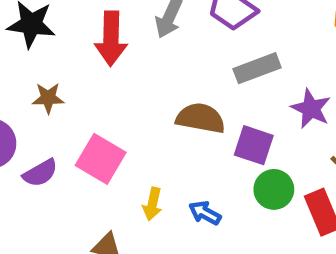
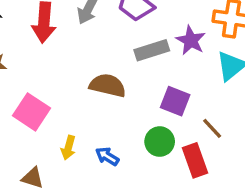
purple star: (311, 109) -> (191, 40), moved
purple square: (254, 145) -> (175, 101), moved

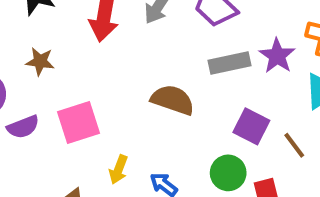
pink square: (31, 112) -> (79, 123), turned 33
brown line: (212, 128) -> (294, 145), moved

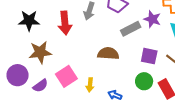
brown star: (40, 61) -> (40, 52), size x1.6
yellow arrow: (118, 170) -> (90, 85), moved

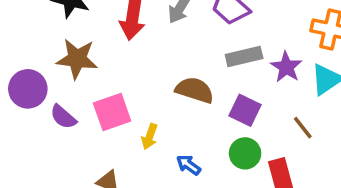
purple star: (152, 19) -> (286, 67), moved
purple square: (149, 56) -> (245, 110), moved
purple semicircle: (40, 86) -> (63, 117), turned 63

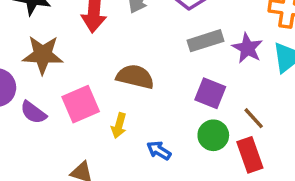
brown semicircle: (195, 90) -> (135, 77), moved
brown line: (303, 128) -> (254, 118), moved

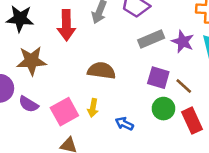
pink square: (81, 104) -> (64, 112), moved
brown line: (254, 118) -> (184, 86), moved

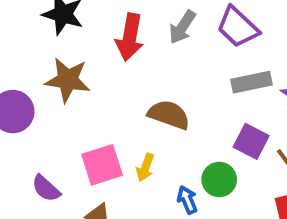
purple semicircle: (29, 104) -> (46, 188), moved
green circle: (163, 109) -> (219, 179), moved
blue arrow: (124, 124) -> (187, 200), turned 30

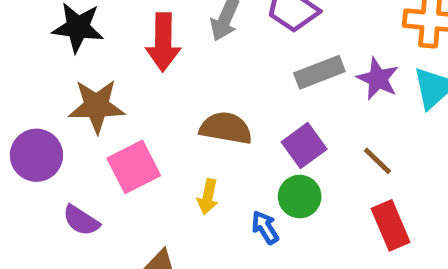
purple square: (251, 141) -> (304, 146), moved, turned 36
pink square: (102, 165) -> (134, 167), moved
purple semicircle: (46, 188) -> (81, 220), moved

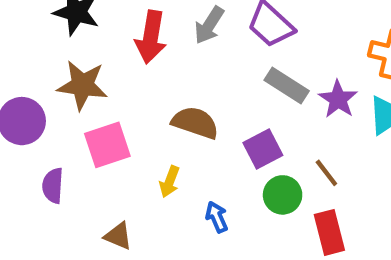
gray rectangle: (319, 72) -> (287, 85), turned 45
green circle: (300, 197) -> (283, 195), moved
purple semicircle: (81, 220) -> (53, 186), turned 52

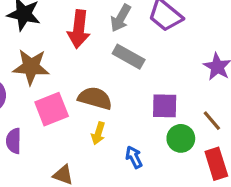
gray rectangle: (287, 85) -> (129, 57), moved
brown semicircle: (195, 123) -> (95, 98), moved
purple square: (263, 149) -> (165, 106), turned 32

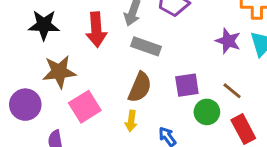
brown semicircle: (95, 98) -> (140, 87), moved, turned 108

